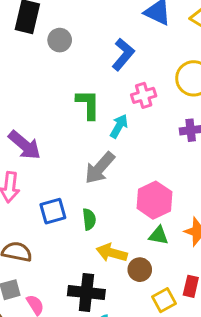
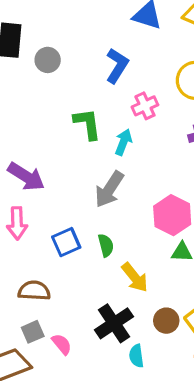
yellow arrow: (112, 253) -> (135, 277), turned -136
brown circle: (140, 270) -> (166, 321), moved
black cross: (86, 293) -> (114, 323), turned -32

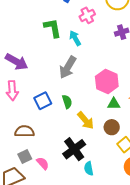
cyan arrow: (123, 142) -> (75, 38), turned -49
brown circle: (166, 321) -> (112, 127), moved

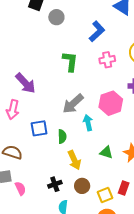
cyan arrow: (75, 38) -> (88, 123), moved
pink hexagon: (107, 81) -> (111, 103), moved
brown circle: (112, 127) -> (82, 186), moved
black cross: (74, 149) -> (55, 184), size x0.6

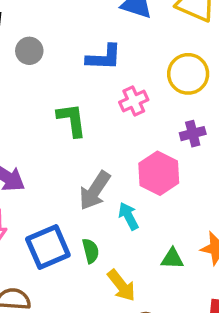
blue L-shape: (97, 31) -> (104, 57), turned 60
blue square: (39, 128) -> (48, 247), size x1.4

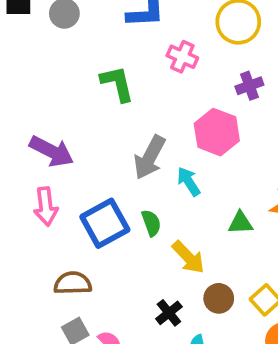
pink cross: (134, 101) -> (182, 57), turned -36

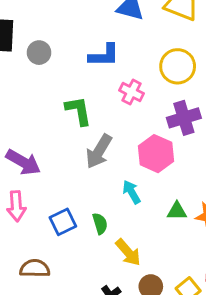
purple cross: (249, 86) -> (184, 118), size x1.5
gray arrow: (150, 157) -> (99, 151), moved
blue square: (105, 223) -> (63, 222), size x0.7
green triangle: (240, 223) -> (177, 211), moved

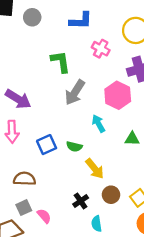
green semicircle: (100, 224) -> (74, 147), turned 119

